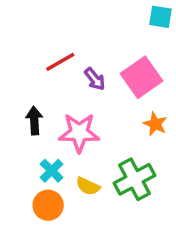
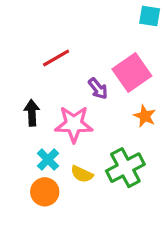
purple arrow: (95, 79) -> (98, 89), moved

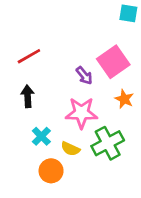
red line: (56, 58) -> (29, 56), moved
pink star: (74, 124) -> (81, 113), moved
orange circle: (45, 192) -> (51, 171), moved

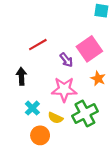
red line: (29, 56) -> (38, 45), moved

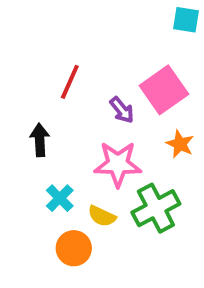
red line: (38, 45) -> (70, 82), turned -36

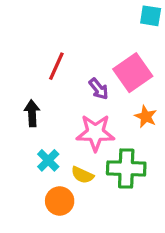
green cross: (156, 208) -> (126, 168), turned 30

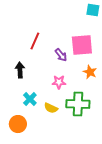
pink square: (133, 73) -> (82, 45), turned 30
pink star: (95, 133) -> (59, 82), size x0.6
orange circle: (60, 201) -> (18, 124), moved

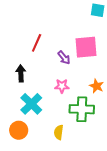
orange star: (90, 72) -> (97, 86), moved
cyan cross: (30, 99) -> (31, 104), size x1.5
yellow semicircle: (51, 108) -> (59, 132), moved, turned 72

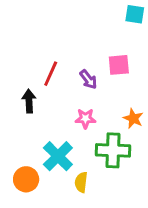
red line: (37, 43) -> (51, 74), moved
pink square: (86, 47) -> (119, 65), size x0.7
cyan cross: (31, 104) -> (58, 156), moved

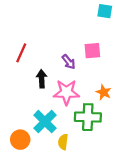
red line: (51, 74) -> (21, 53), moved
black arrow: (29, 101) -> (42, 79), moved
pink star: (85, 118) -> (66, 92), size x1.6

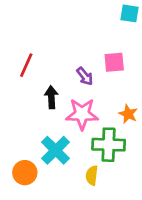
yellow semicircle: (63, 142) -> (92, 175), moved

